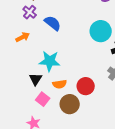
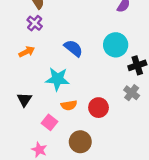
blue semicircle: (53, 23) -> (73, 48), moved
black triangle: (36, 79) -> (24, 100), moved
brown circle: (70, 104) -> (80, 142), moved

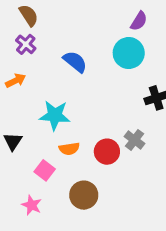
cyan circle: (116, 45) -> (129, 53), moved
blue semicircle: (73, 48) -> (75, 62), moved
gray cross: (132, 93) -> (134, 140), moved

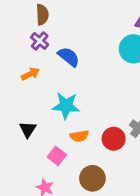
brown semicircle: (29, 15) -> (42, 15), turned 30
blue semicircle: (75, 62) -> (69, 57), moved

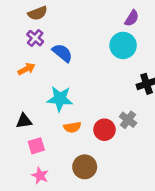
brown semicircle: (42, 15) -> (38, 13), turned 72
black triangle: (28, 129) -> (24, 121), turned 49
pink square: (57, 156) -> (36, 146), moved, turned 35

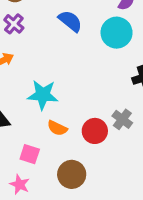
blue semicircle: (62, 53) -> (70, 21), moved
orange semicircle: (72, 127) -> (57, 128), turned 35
pink square: (36, 146) -> (30, 154), moved, turned 35

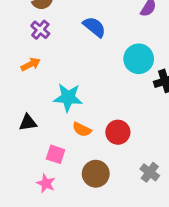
cyan circle: (117, 33) -> (139, 59), moved
gray cross: (122, 119) -> (150, 172), moved

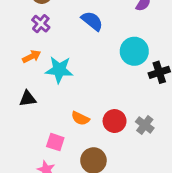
cyan star: (68, 98) -> (59, 70), moved
black triangle: (28, 123) -> (28, 99), moved
gray cross: (150, 172) -> (145, 125), moved

